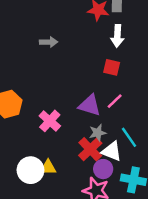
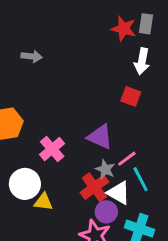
gray arrow: (49, 42) -> (32, 56), moved
pink line: (115, 101) -> (127, 159), moved
gray star: (98, 133) -> (105, 169), turned 30
white circle: (30, 170) -> (25, 184), moved

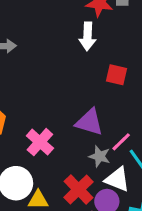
white arrow: (142, 61) -> (87, 36), moved
red cross: (94, 187) -> (78, 190), moved

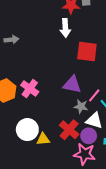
red square: (116, 75) -> (87, 51), size x1.5
pink cross: (40, 142) -> (30, 89), moved

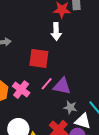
red square: (87, 51) -> (39, 58), moved
pink line: (94, 95) -> (47, 84), moved

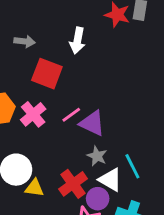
white arrow: (56, 31) -> (77, 41), moved
red square: (39, 58) -> (47, 74), moved

